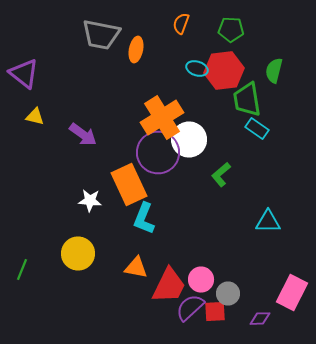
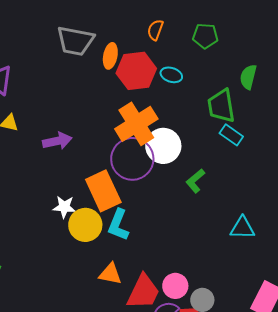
red hexagon: (224, 70) -> (136, 71), moved
purple arrow: (83, 134) -> (57, 141), turned -48
yellow circle: (78, 254) -> (85, 225), moved

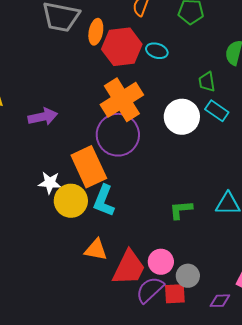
green trapezoid: (221, 106) -> (207, 82), size x0.6
white circle: (163, 146) -> (182, 117), moved
green L-shape: (195, 181) -> (181, 210), moved, turned 35

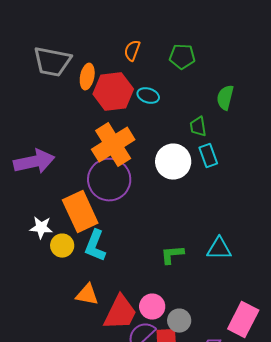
cyan rectangle: (217, 111) -> (208, 156), turned 35
purple arrow: (43, 117) -> (34, 162), size x1.4
yellow circle: (71, 201) -> (62, 246), size x0.7

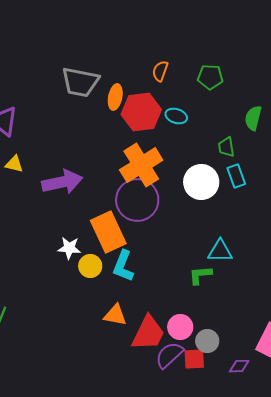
cyan triangle: (219, 249) -> (220, 251), moved

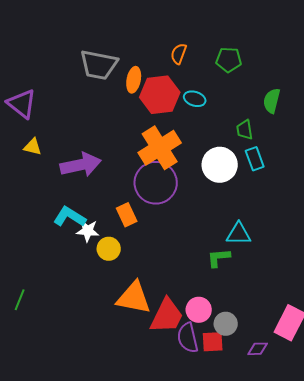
orange rectangle: (108, 232) -> (127, 215), size x0.6
cyan L-shape: (123, 266) -> (70, 217), moved, turned 100
orange triangle: (115, 315) -> (134, 298), size x1.5
purple semicircle: (169, 355) -> (188, 338), turned -60

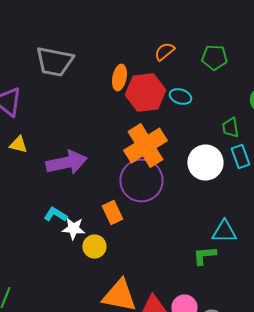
orange semicircle: (179, 54) -> (164, 52), turned 30
gray trapezoid: (99, 65) -> (54, 62), moved
cyan L-shape: (70, 217) -> (55, 215), size x0.7

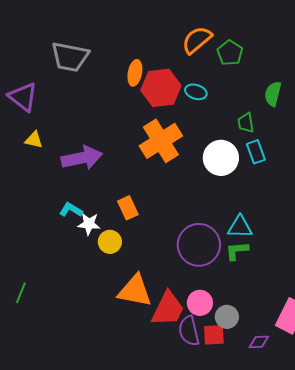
orange semicircle: (164, 52) -> (197, 40), moved, size x1.5
green pentagon: (214, 58) -> (230, 53), turned 30
purple circle: (141, 181) -> (199, 245), moved
green L-shape: (204, 256) -> (237, 251), moved

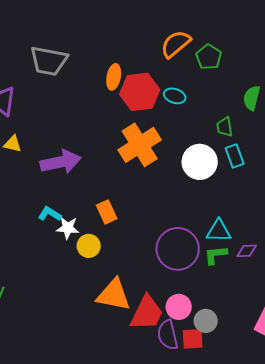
purple diamond: (259, 342) -> (247, 251), moved

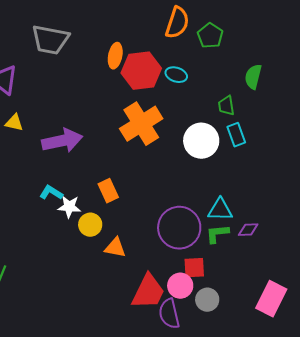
orange semicircle: (176, 44) -> (177, 23), turned 148
orange triangle: (114, 295) -> (115, 248), moved, size x0.6
red square: (193, 339) -> (194, 268), moved

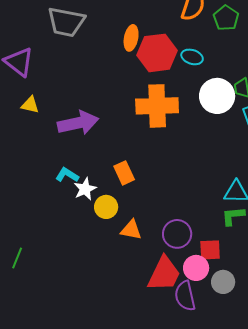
orange cross: (141, 124) -> (157, 106), turned 30
white circle: (201, 141) -> (217, 96), moved
white star: (69, 207) -> (85, 189), turned -30
purple circle: (179, 228) -> (177, 234), moved, size x0.7

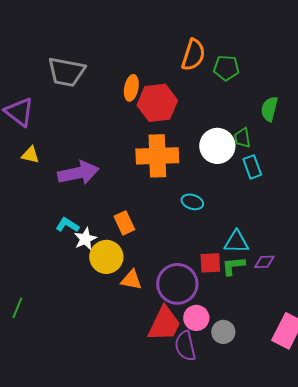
green pentagon: (226, 18) -> (226, 68), turned -30
cyan ellipse: (192, 57) -> (192, 202), moved
yellow circle: (106, 207) -> (106, 257), size x1.4
purple circle: (177, 234) -> (177, 284), size x1.4
red square: (210, 250) -> (210, 263), moved

